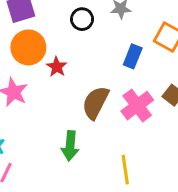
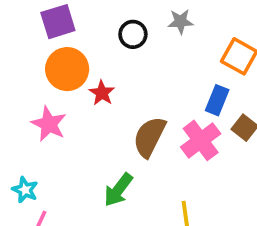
blue rectangle: (133, 56) -> (217, 100), moved
green arrow: (70, 146) -> (118, 190), turned 32

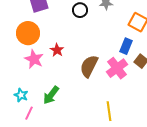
orange circle: (67, 69) -> (28, 33), moved
red star: (102, 93) -> (57, 50), moved
green arrow: (118, 190) -> (51, 95), moved

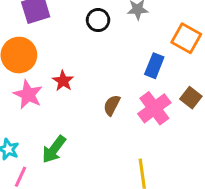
blue rectangle: (126, 46) -> (154, 66), moved
brown semicircle: (89, 66) -> (112, 105), size x0.6

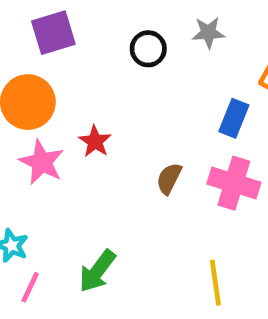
pink cross: (154, 108) -> (234, 183), turned -36
green arrow: (54, 149) -> (97, 271), moved

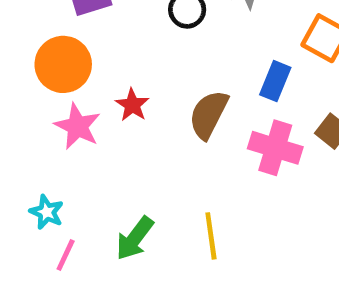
brown semicircle: (169, 178) -> (209, 114), moved, size x1.5
yellow line: (215, 283) -> (211, 236), moved

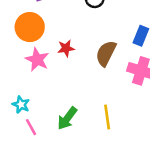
red star: (132, 105) -> (66, 48), turned 30
pink line: (66, 255) -> (31, 127), turned -54

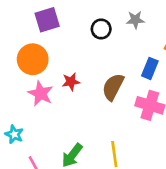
cyan star: (21, 105) -> (14, 134), moved

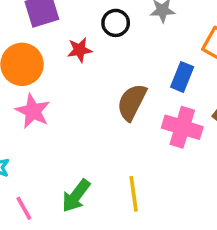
red star: (71, 82) -> (80, 50), moved

